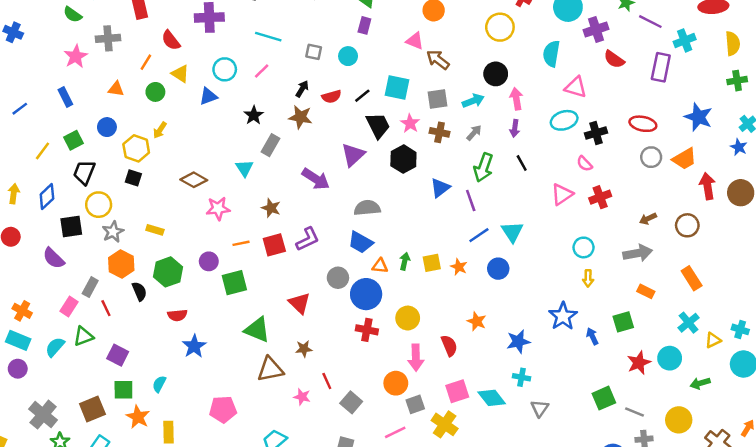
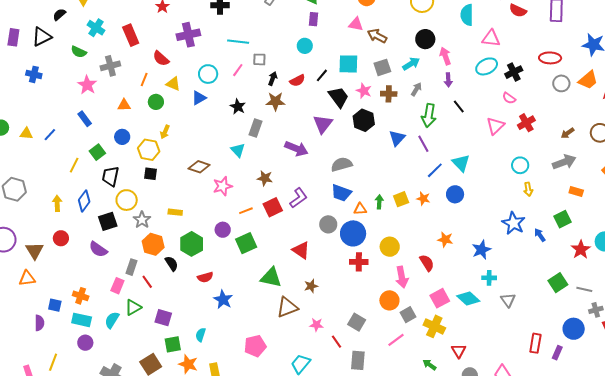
gray square: (314, 52) -> (259, 59), moved
red line: (327, 381) -> (336, 342), moved

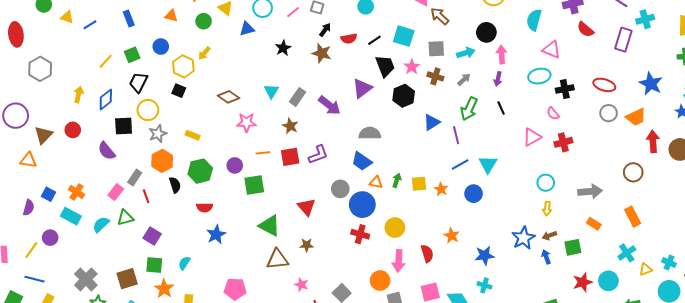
gray rectangle: (256, 128) -> (297, 97), moved
brown arrow: (568, 133) -> (549, 236), moved
purple circle: (85, 343) -> (50, 238), moved

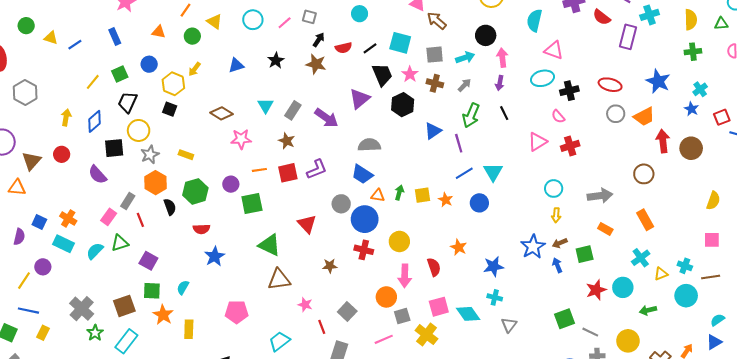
blue triangle: (247, 29) -> (236, 65), moved
red semicircle: (585, 29) -> (602, 17), moved
brown star: (307, 245) -> (330, 266), moved

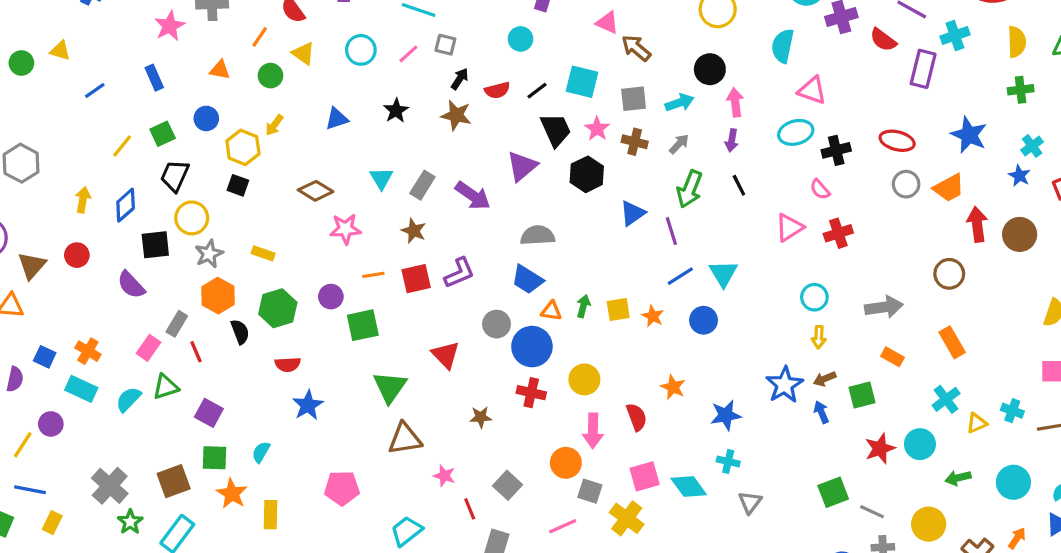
yellow triangle: (51, 38) -> (60, 51), moved
green triangle: (270, 245) -> (390, 387), turned 40
cyan circle: (686, 296) -> (1013, 482), moved
gray square: (402, 316) -> (590, 491), turned 35

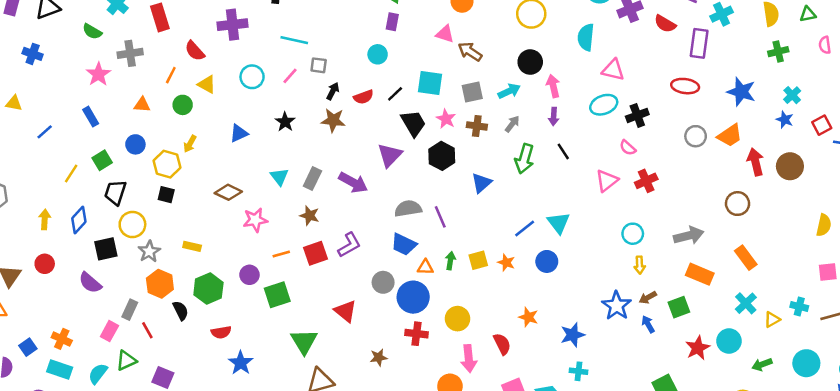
red ellipse: (897, 141) -> (685, 86), moved
purple line: (671, 231) -> (440, 217), moved
blue square: (45, 357) -> (28, 347), turned 36
orange rectangle: (893, 357) -> (700, 274), size x1.5

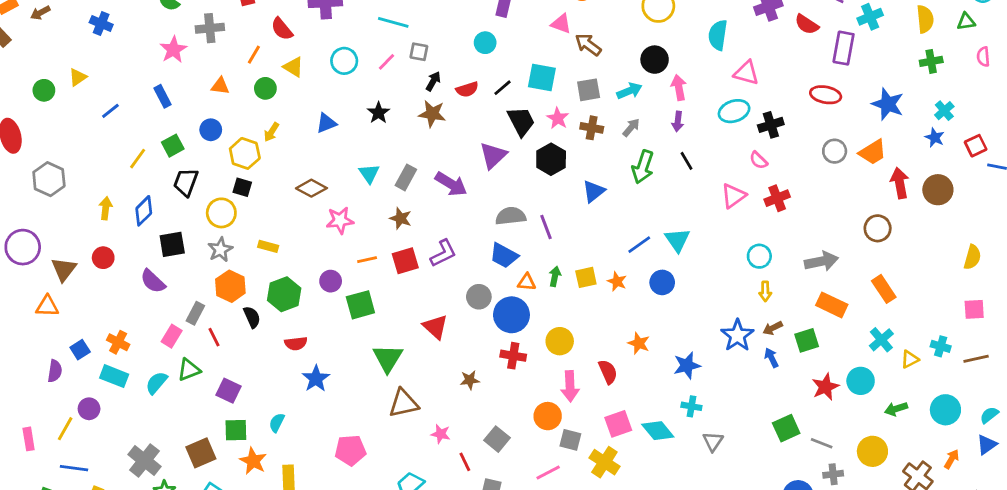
yellow triangle: (14, 103) -> (78, 77), turned -48
yellow circle: (132, 224) -> (221, 213), moved

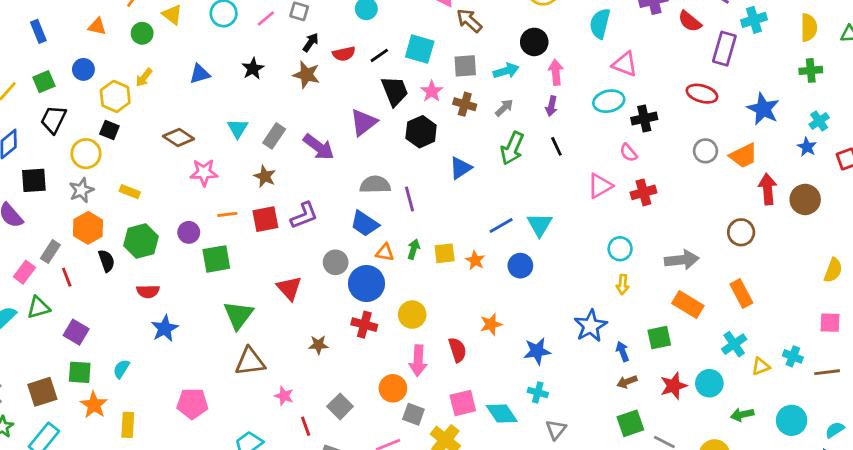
brown arrow: (773, 328) -> (627, 382), moved
orange star: (639, 343) -> (491, 324), turned 30

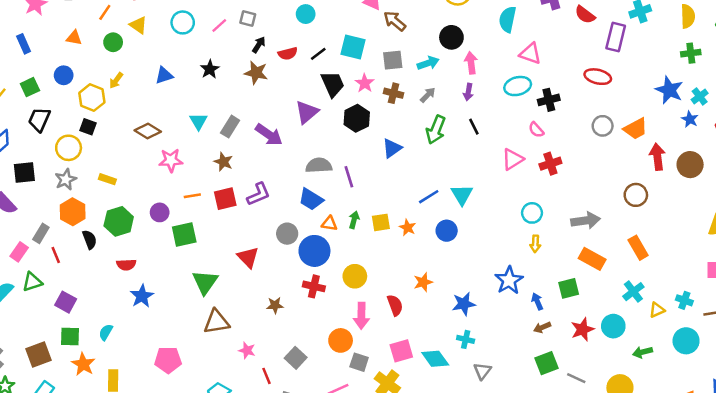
blue star: (763, 109) -> (669, 90), moved
cyan circle: (792, 420) -> (686, 341), moved

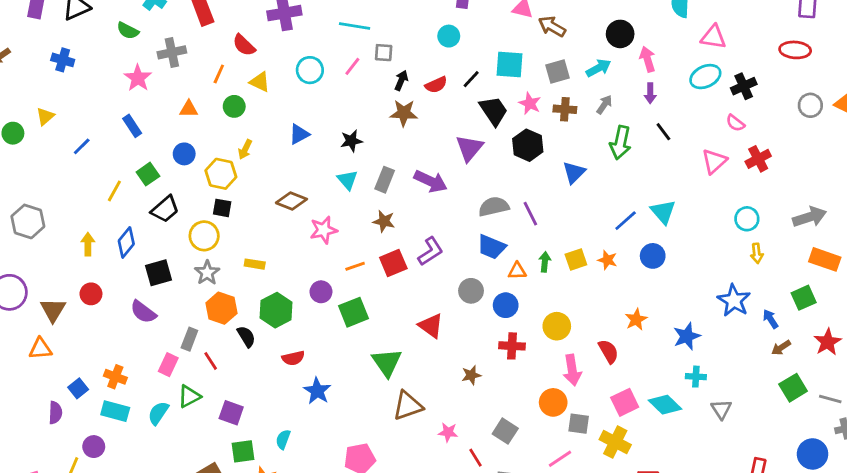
black star: (210, 69) -> (351, 141), moved, turned 30
black trapezoid: (39, 119) -> (165, 209), turned -145
blue circle: (314, 251) -> (506, 305), size x0.7

